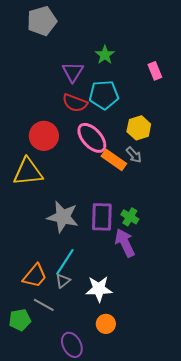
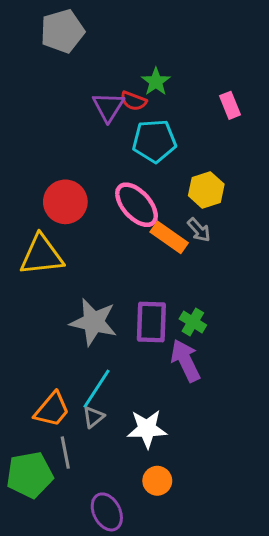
red semicircle: (75, 103) -> (134, 101), moved, size x0.7
gray line: (44, 305) -> (65, 453), turned 50
green pentagon: (20, 320) -> (30, 475), size x1.4

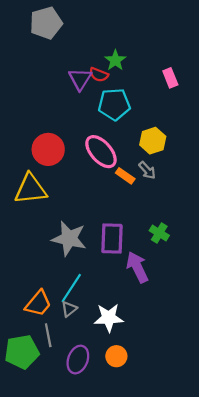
orange rectangle: (169, 237) -> (125, 176), size x0.7
green cross: (193, 322) -> (159, 233), moved
purple ellipse: (107, 512) -> (78, 360), moved, turned 48

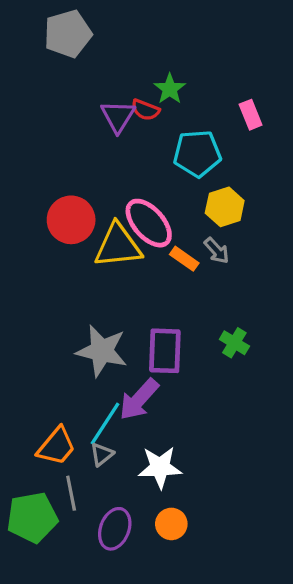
cyan pentagon: (114, 104) -> (197, 154), moved
yellow triangle: (31, 189) -> (118, 246), moved
purple arrow: (137, 267) -> (139, 399), moved, turned -112

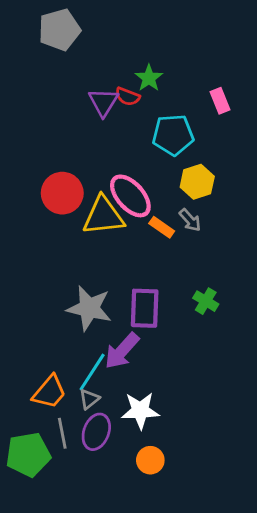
purple ellipse: (115, 529) -> (96, 432), moved

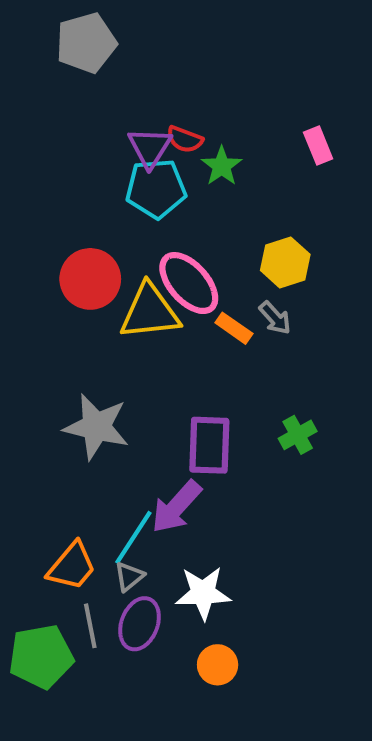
green star: (149, 78) -> (222, 166), moved
cyan pentagon: (173, 135) -> (156, 189), moved
green cross: (206, 301) -> (298, 435), turned 30
gray star: (89, 308) -> (96, 427), moved

